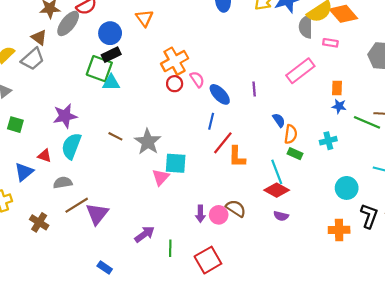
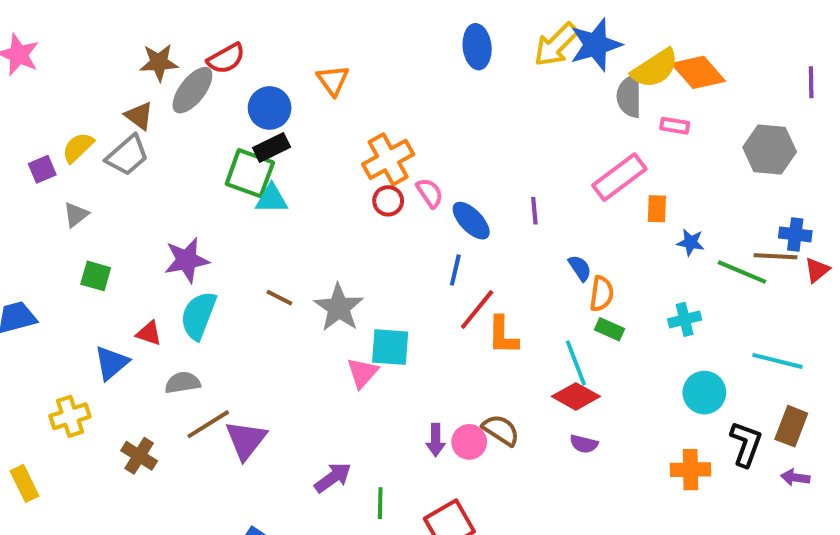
orange rectangle: (337, 88) -> (657, 209), moved
cyan cross: (328, 141) -> (685, 319), moved

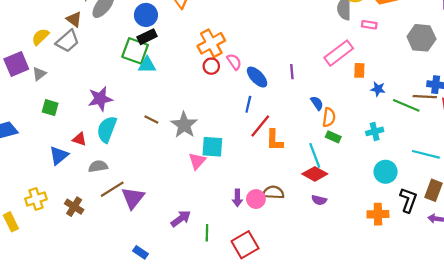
purple square: (42, 169) -> (16, 64), moved, size x1.6
yellow cross: (70, 416) -> (36, 199), moved
brown semicircle: (501, 430) -> (273, 192), turned -30

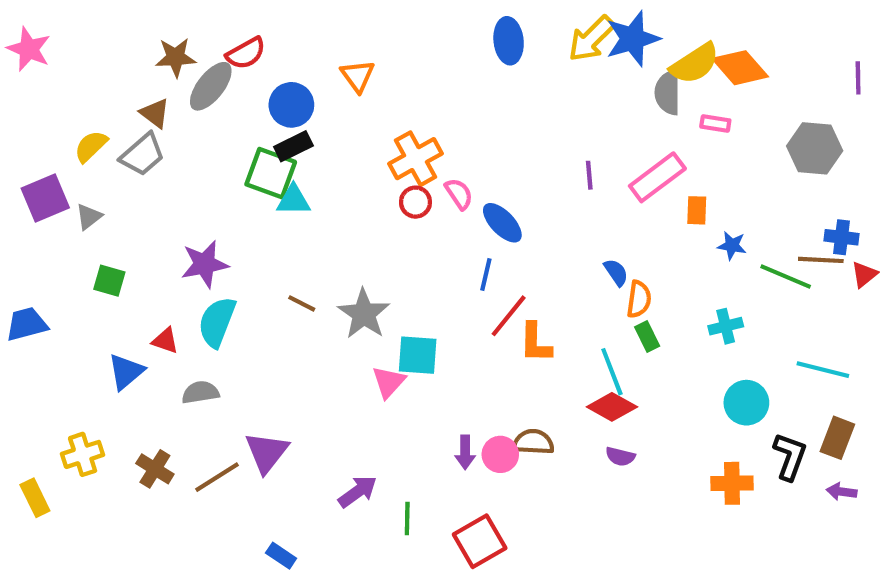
purple line: (292, 72) -> (589, 175), moved
green rectangle: (333, 137) -> (647, 337), turned 40
brown line: (112, 189) -> (217, 477), moved

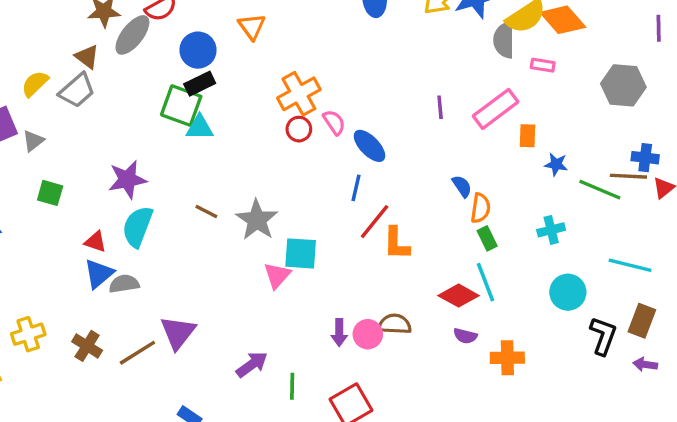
blue triangle: (126, 372) -> (99, 274), moved
cyan line: (612, 372) -> (485, 282), moved
orange cross: (732, 483) -> (507, 358), moved

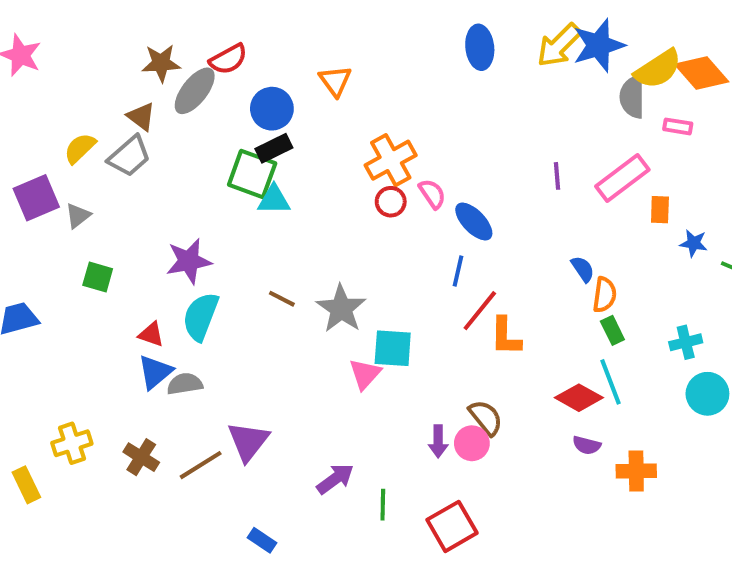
cyan cross: (551, 230) -> (686, 342), moved
brown semicircle: (395, 324) -> (486, 418), moved, turned 48

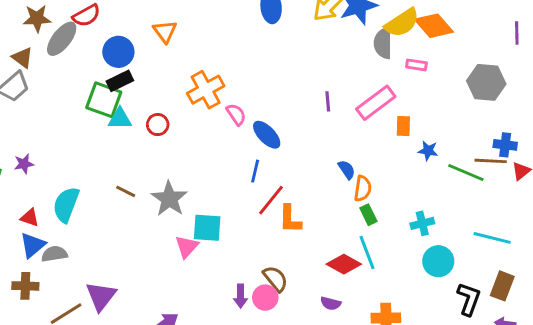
red circle: (391, 202) -> (158, 125), moved
purple star: (189, 261) -> (24, 164), moved, size x0.6
purple semicircle: (587, 445) -> (331, 303), moved
brown cross: (141, 457) -> (25, 286), moved, turned -30

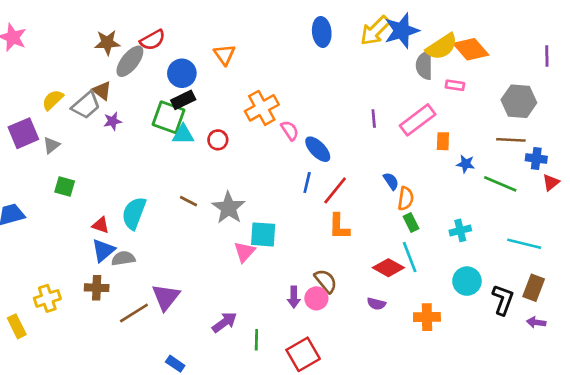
brown triangle: (22, 58) -> (102, 91), moved
brown line: (491, 161) -> (511, 140), moved
purple star: (24, 164) -> (113, 121), moved
red line: (271, 200) -> (335, 190), moved
cyan circle: (438, 261) -> (467, 281), moved

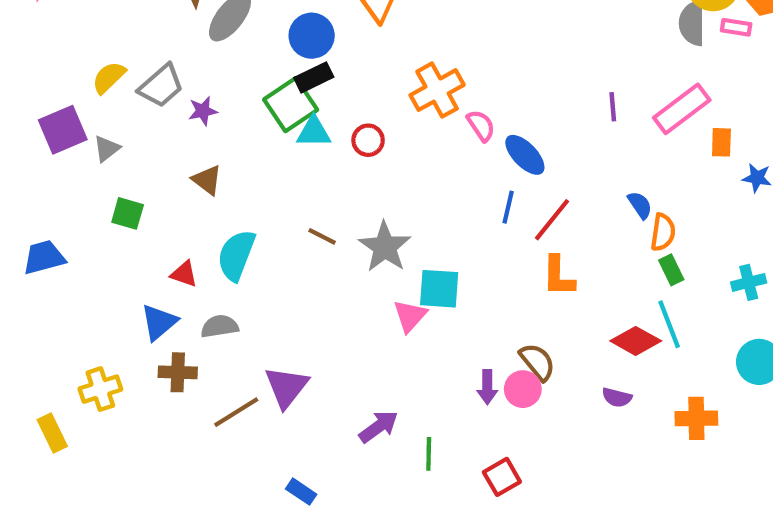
pink rectangle: (455, 85) -> (736, 27), moved
brown triangle: (102, 91) -> (207, 180), moved
green square: (169, 117) -> (291, 105), turned 36
blue triangle: (103, 250) -> (159, 322), moved
red square: (303, 354) -> (502, 477), size x0.7

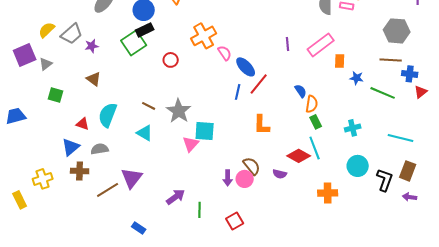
cyan triangle: (314, 132) -> (145, 133), moved, turned 30
red line: (552, 220) -> (259, 84), moved
purple semicircle: (617, 397) -> (280, 174), moved

